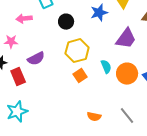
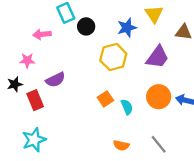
black circle: (66, 22) -> (86, 26), moved
yellow hexagon: (77, 51) -> (113, 57), moved
cyan semicircle: (106, 67) -> (127, 107), moved

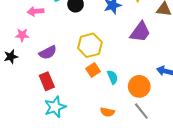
yellow hexagon: (113, 57) -> (90, 45), moved
orange circle: (159, 97) -> (139, 86), moved
red rectangle: (35, 100) -> (47, 81), moved
cyan star: (34, 140) -> (55, 107), moved

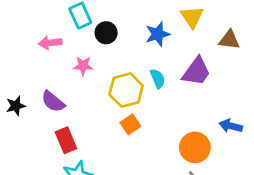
pink star: (22, 35) -> (83, 66), moved
purple semicircle: (48, 52) -> (53, 102), moved, turned 66
cyan semicircle: (113, 77) -> (158, 79), moved

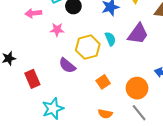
purple semicircle: (53, 102) -> (67, 66), moved
orange square: (130, 124) -> (103, 82), moved
red rectangle: (66, 140) -> (32, 79), moved

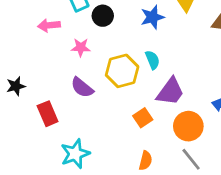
purple trapezoid: (138, 34) -> (170, 92), moved
purple semicircle: (67, 66) -> (82, 87), moved
orange semicircle: (105, 114) -> (146, 161), turned -88

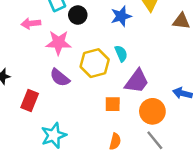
pink star: (81, 47) -> (59, 43), size x1.5
red rectangle: (48, 114) -> (30, 100), turned 45
orange square: (143, 118) -> (113, 104), turned 35

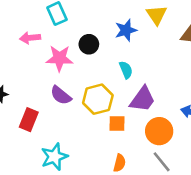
black circle: (78, 15) -> (89, 44), moved
yellow hexagon: (95, 63) -> (98, 99), moved

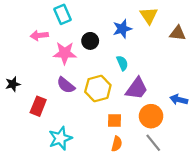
orange square: (117, 123) -> (115, 121), moved

